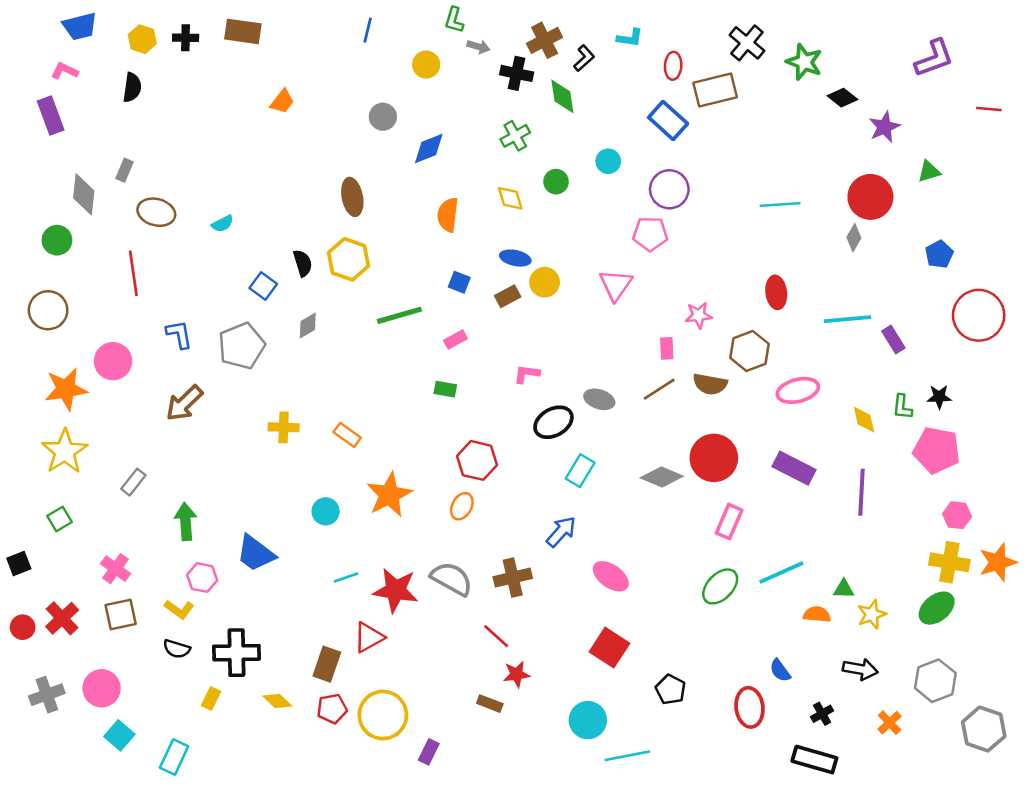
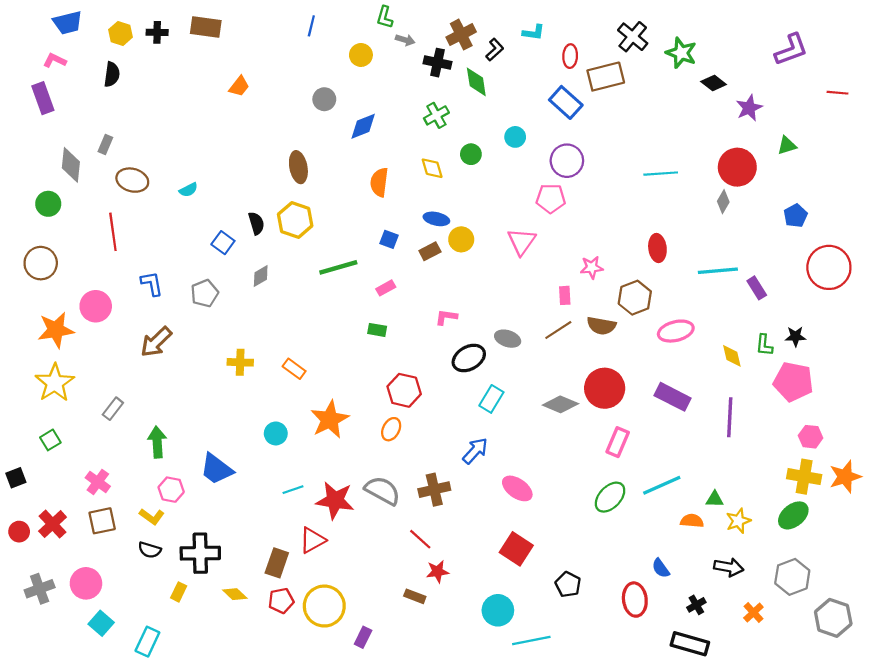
gray pentagon: (242, 346) -> (205, 293), size x0.7

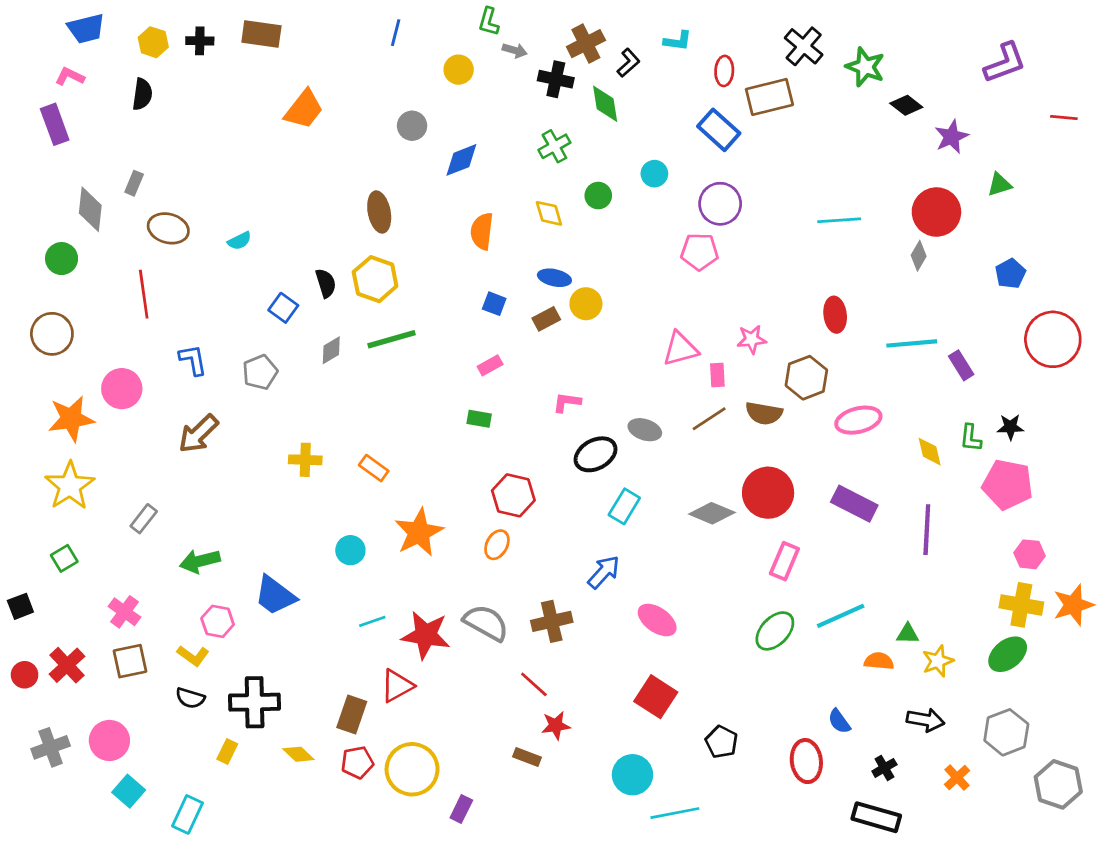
orange trapezoid: (239, 86) -> (304, 109), size x1.5
pink triangle: (522, 242) -> (680, 349), moved, turned 40
green line: (338, 267) -> (392, 339), moved
green arrow: (157, 442) -> (200, 561), turned -100

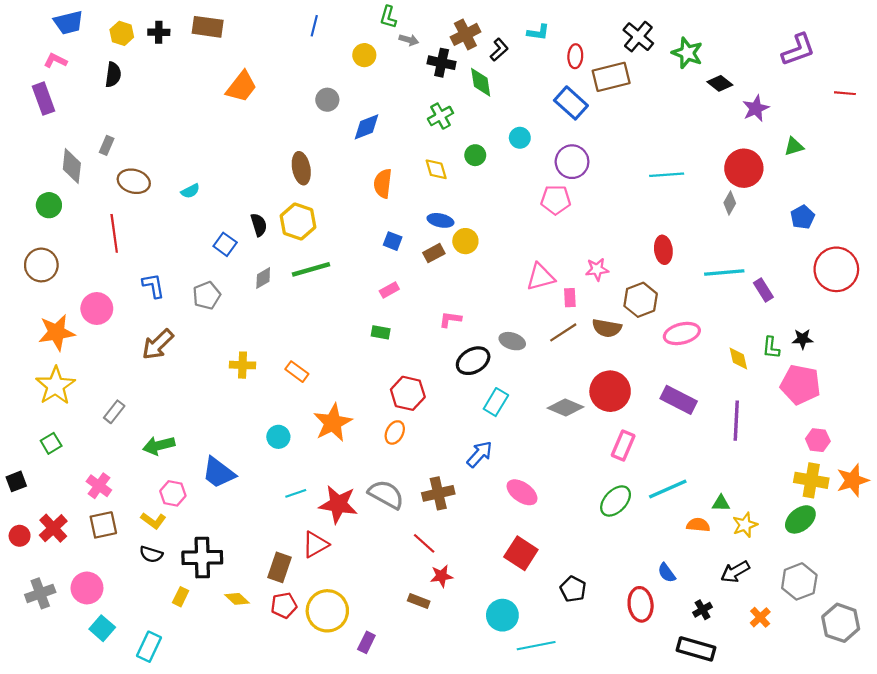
black arrow: (925, 720) -> (735, 572), turned 140

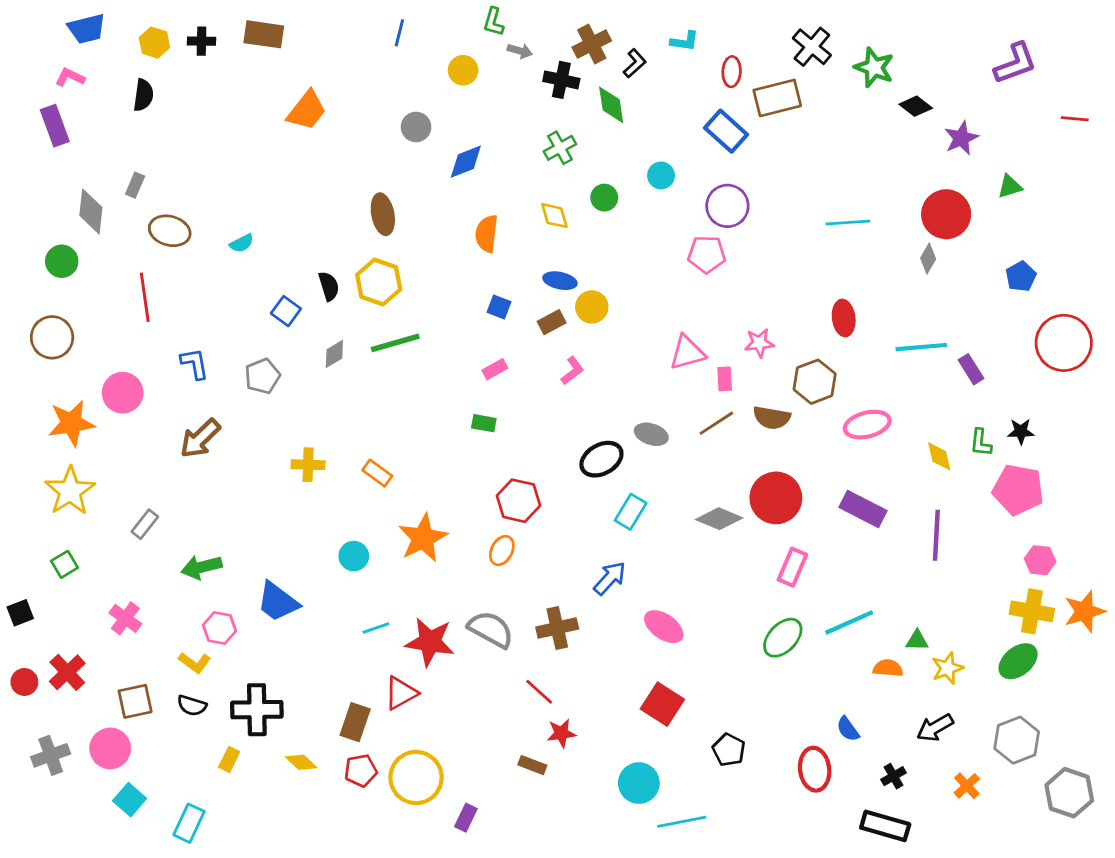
pink L-shape: (450, 319) -> (572, 371), moved, turned 135
brown square: (103, 525) -> (135, 701), moved

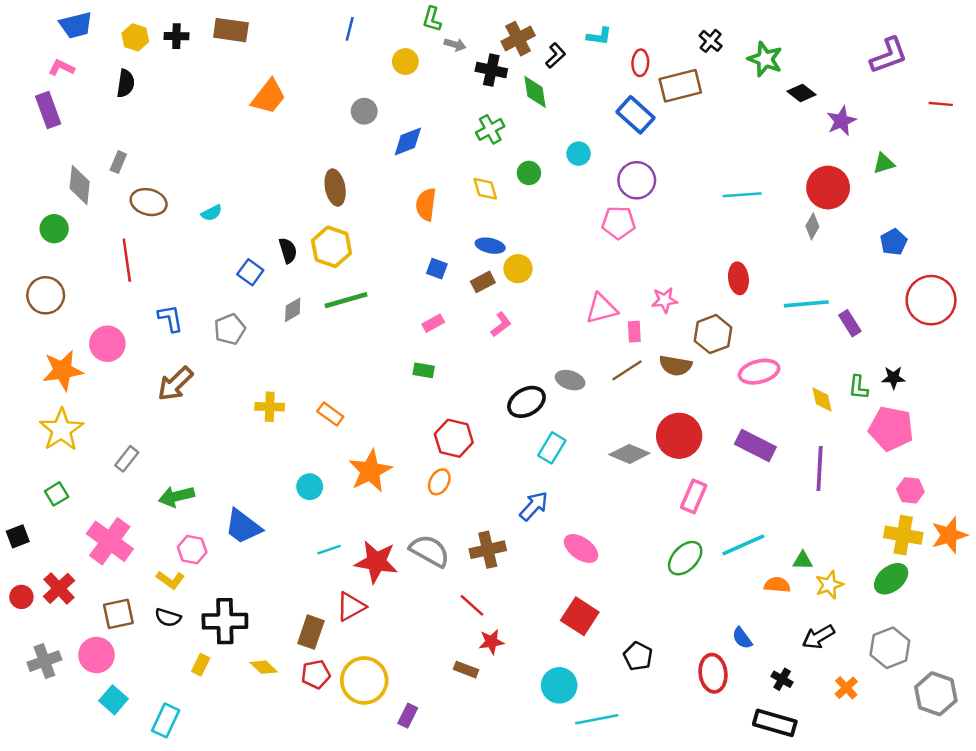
black cross: (812, 47) -> (711, 41), size x0.7
pink cross: (125, 618) -> (110, 541), size x1.6
black cross: (894, 776) -> (782, 679), turned -30

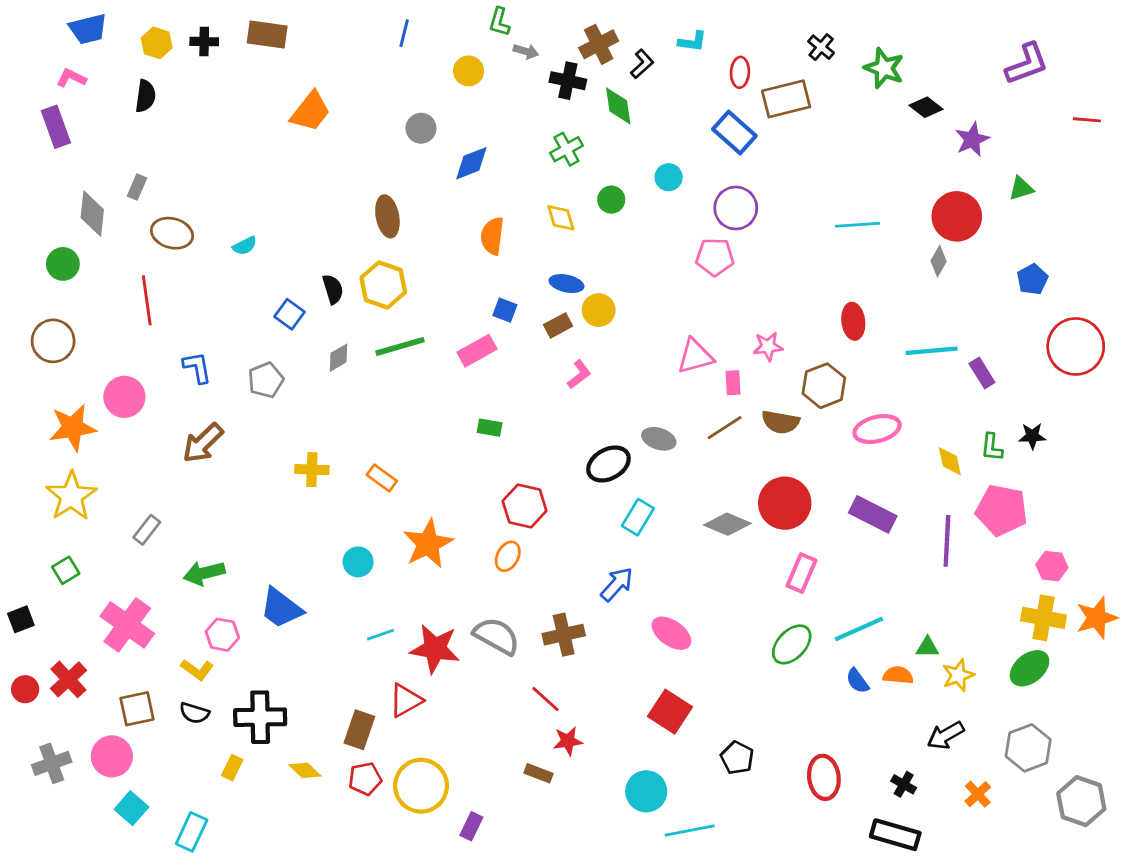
pink rectangle: (433, 323) -> (477, 351), moved, size x1.5
pink pentagon: (891, 429) -> (1002, 510), moved
blue semicircle: (742, 638) -> (857, 681), moved

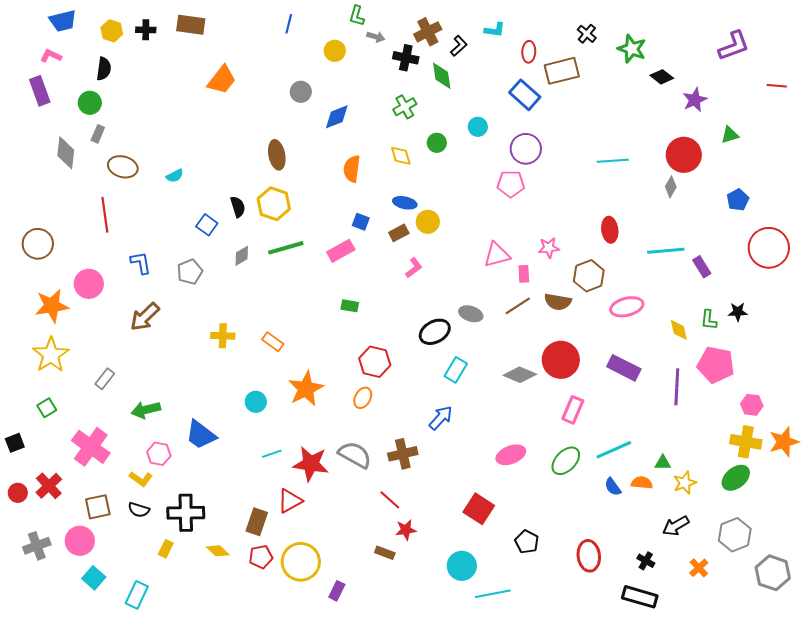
green circle: (63, 264) -> (90, 103), moved
pink ellipse: (671, 633) -> (511, 455), moved, turned -56

